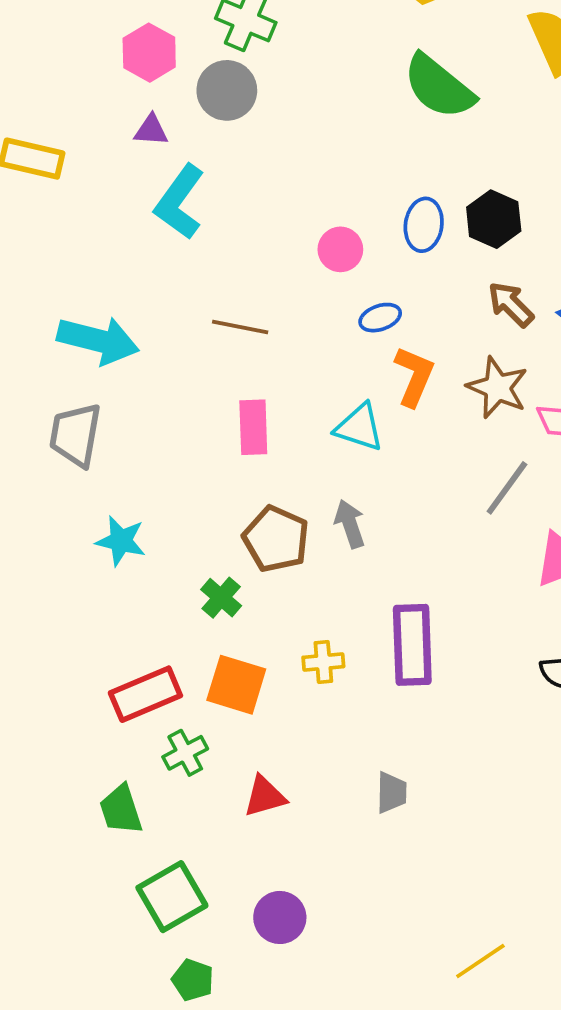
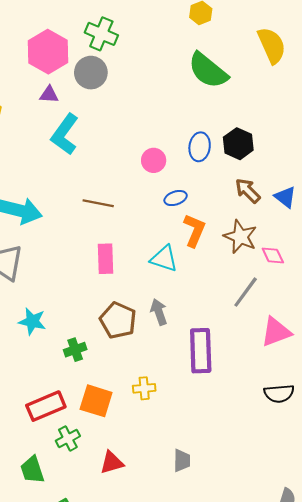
pink hexagon: (149, 53) -> (48, 52), size x1.4
green cross: (221, 598) -> (75, 350), moved, turned 30
purple rectangle: (412, 645) -> (201, 351), moved

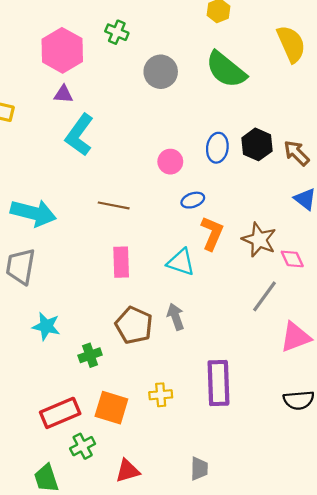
green cross: (101, 34) -> (117, 32), size x0.7
gray circle: (91, 73) -> (161, 72), moved
brown arrow: (248, 191) -> (297, 153), moved
purple rectangle: (201, 351) -> (218, 383), moved

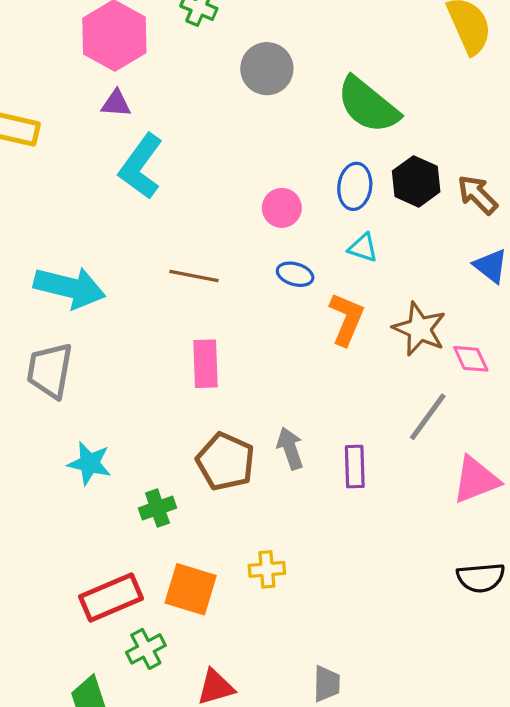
green semicircle: (226, 70) -> (368, 105), moved
blue ellipse: (193, 200) -> (295, 274), moved, turned 35
cyan triangle: (181, 262) -> (363, 248), moved, size x0.7
purple rectangle: (218, 383) -> (355, 467), moved, size x0.6

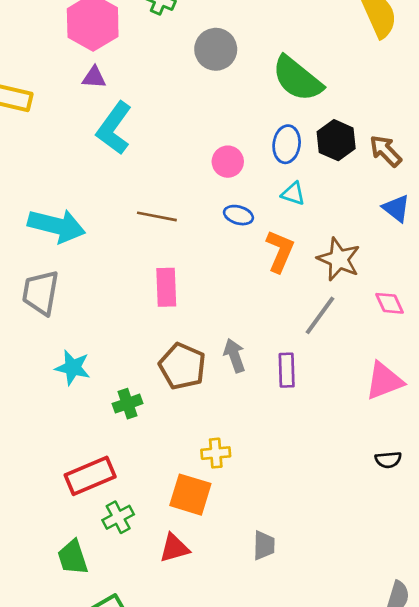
pink diamond: (471, 359) -> (390, 303), moved
gray line: (428, 417) -> (320, 315), moved
black semicircle: (481, 578) -> (388, 460), size x0.7
orange square: (191, 589) -> (190, 495), moved

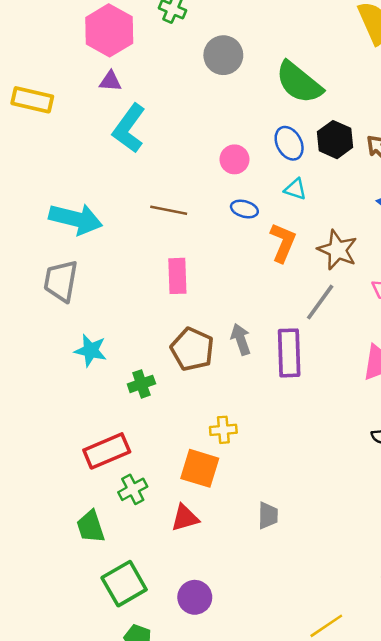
blue ellipse: (287, 144) -> (289, 143), turned -36
purple rectangle: (287, 370) -> (289, 353), size x1.5

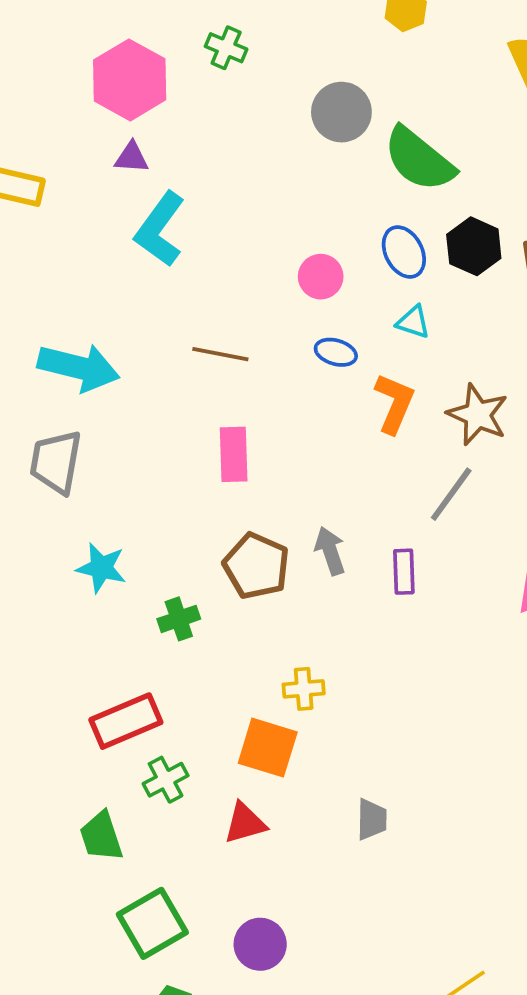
gray circle: (223, 55) -> (341, 112), moved
purple rectangle: (289, 353) -> (404, 572), size x0.6

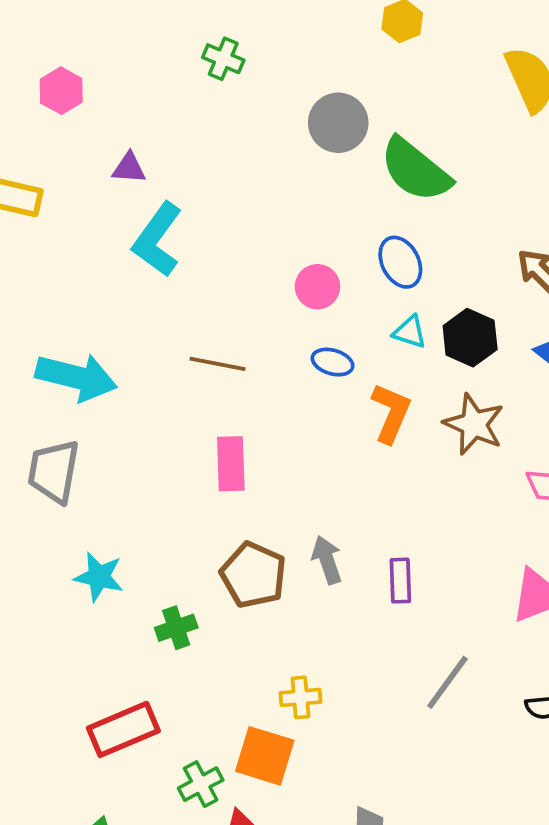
pink hexagon: (130, 80) -> (61, 91), moved, size x0.6
black hexagon: (474, 246) -> (470, 338), moved
gray line: (451, 494) -> (447, 682), moved
green cross: (166, 780) -> (201, 784), moved

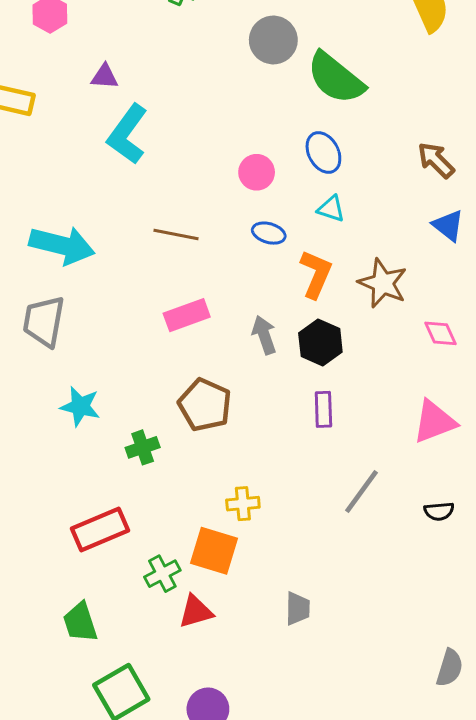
black hexagon: (470, 338) -> (320, 343), moved
pink rectangle: (231, 464) -> (187, 315), turned 72
gray arrow: (327, 560) -> (264, 335), moved

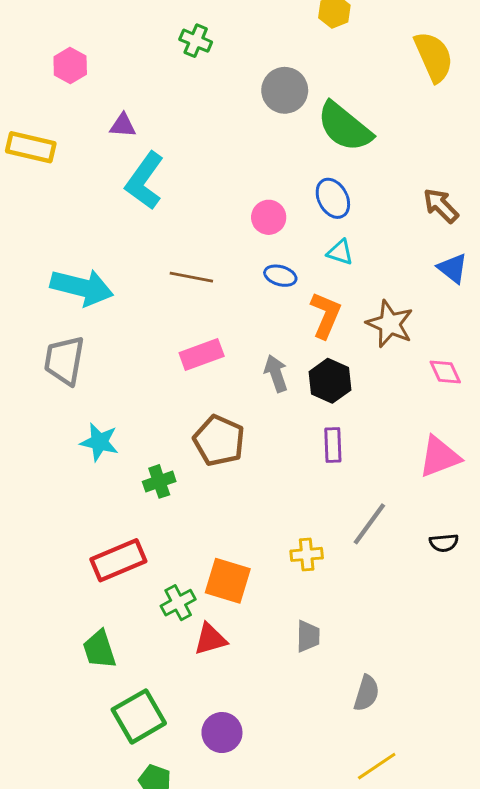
yellow cross: (243, 504) -> (307, 554), moved
gray semicircle: (450, 668) -> (366, 693), moved

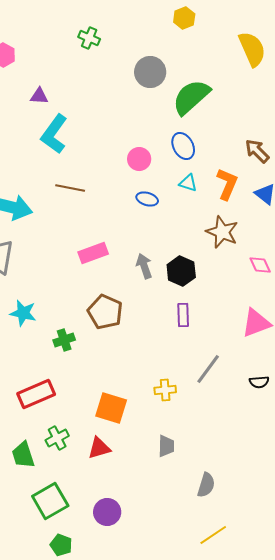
green semicircle: (345, 127) -> (191, 97), turned 99
brown line: (191, 277) -> (70, 188), moved
orange L-shape: (326, 315) -> (227, 184), moved
green cross: (178, 603) -> (57, 438), moved

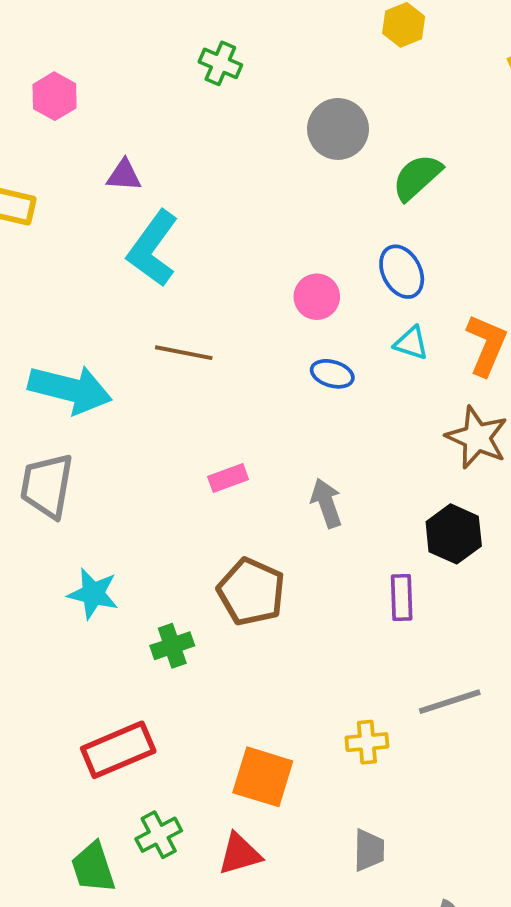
green semicircle: (191, 97) -> (417, 177), size x0.7
pink rectangle: (93, 253) -> (228, 478), size x0.7
black hexagon: (181, 271) -> (454, 534), moved
gray line: (208, 369) -> (450, 702), turned 36

